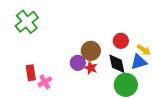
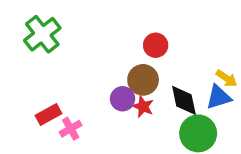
red circle: (121, 41) -> (156, 45), moved
red rectangle: (31, 73) -> (49, 114), turned 70

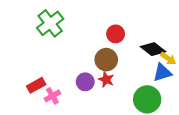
green cross: (42, 34) -> (50, 23), moved
purple circle: (123, 99) -> (85, 82), moved
black diamond: (184, 100) -> (153, 49), moved, turned -40

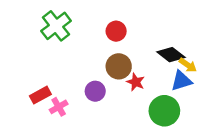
red circle: (116, 34) -> (116, 31), moved
red star: (106, 80) -> (136, 82), moved

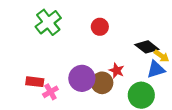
brown circle: (119, 66) -> (102, 83), moved
purple circle: (95, 91) -> (82, 78), size x1.5
red rectangle: (40, 95) -> (35, 82), turned 36

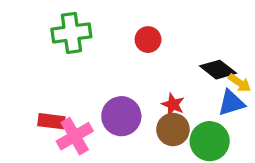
green cross: (48, 22) -> (71, 33), turned 30
brown circle: (102, 83) -> (173, 129), moved
pink cross: (50, 92) -> (75, 136), size x1.5

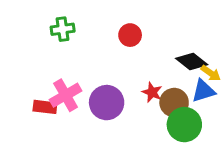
green cross: (71, 33) -> (63, 29), size x0.7
brown circle: (173, 129) -> (174, 103), moved
pink cross: (75, 136) -> (66, 95), moved

